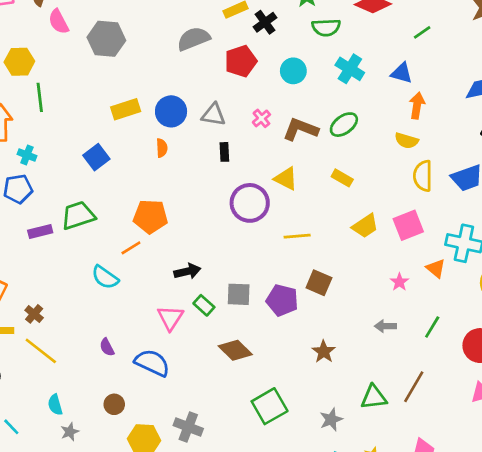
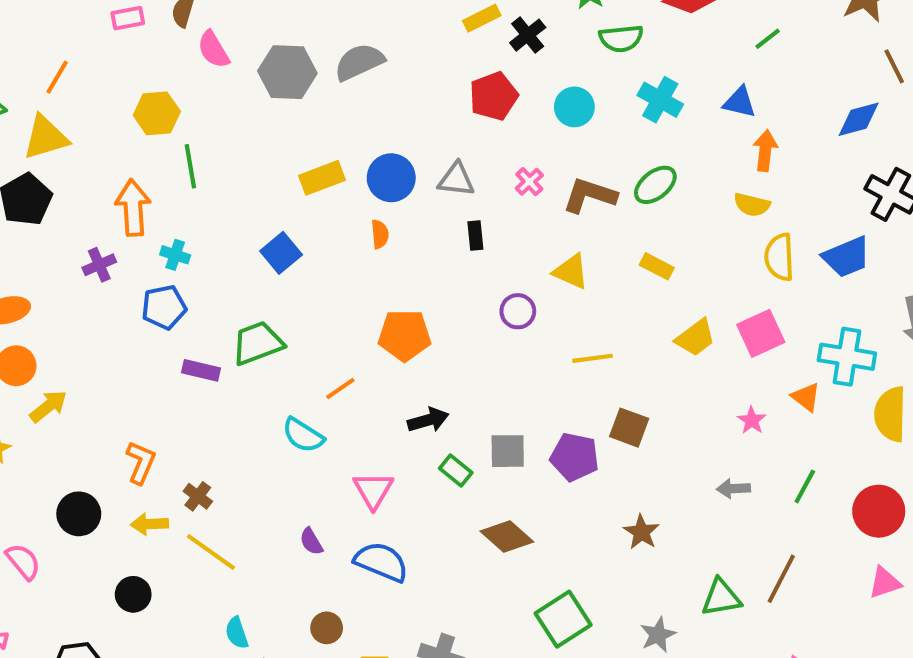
gray semicircle: (194, 39) -> (359, 62), moved
purple circle: (250, 203) -> (518, 311), size x0.6
orange pentagon: (150, 216) -> (405, 335), moved
purple rectangle: (40, 232) -> (201, 370), turned 30
pink triangle: (170, 318) -> (373, 490), moved

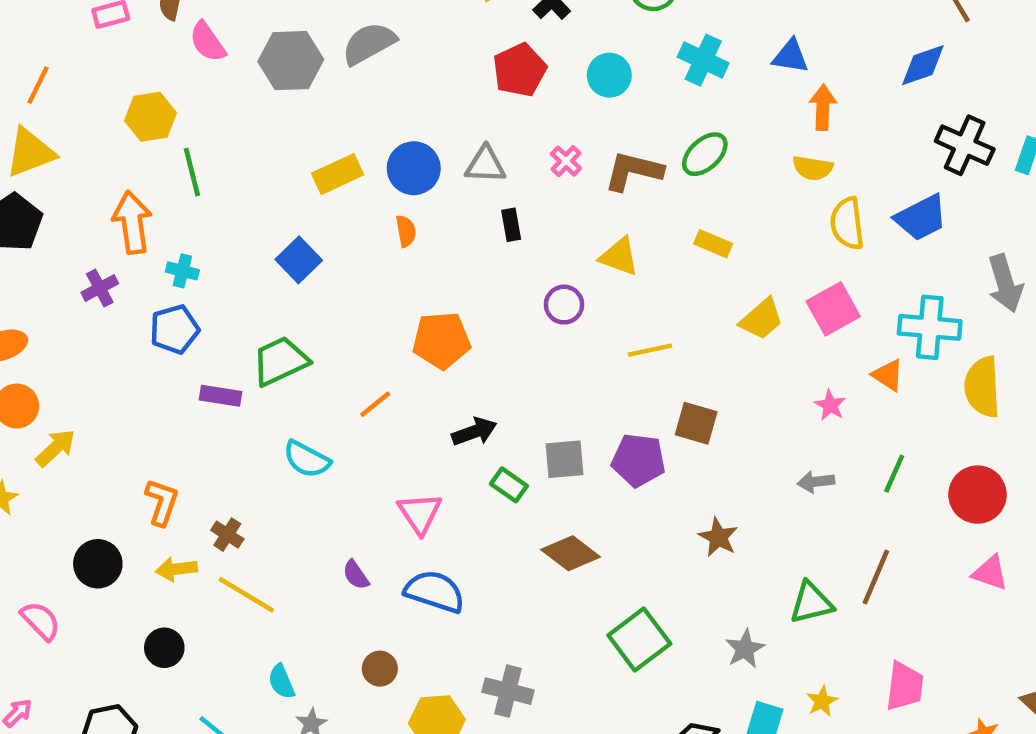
cyan semicircle: (303, 435) -> (307, 459), moved
pink triangle: (885, 583) -> (990, 573), turned 42

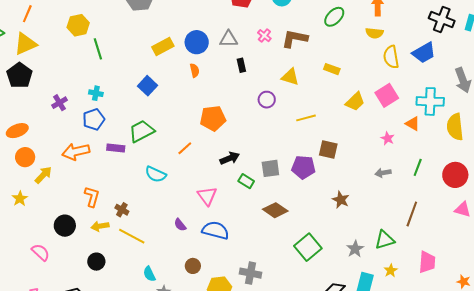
green ellipse: (705, 154) -> (334, 17), moved
orange arrow: (132, 222) -> (76, 152), moved, turned -92
green triangle: (811, 603) -> (385, 240), moved

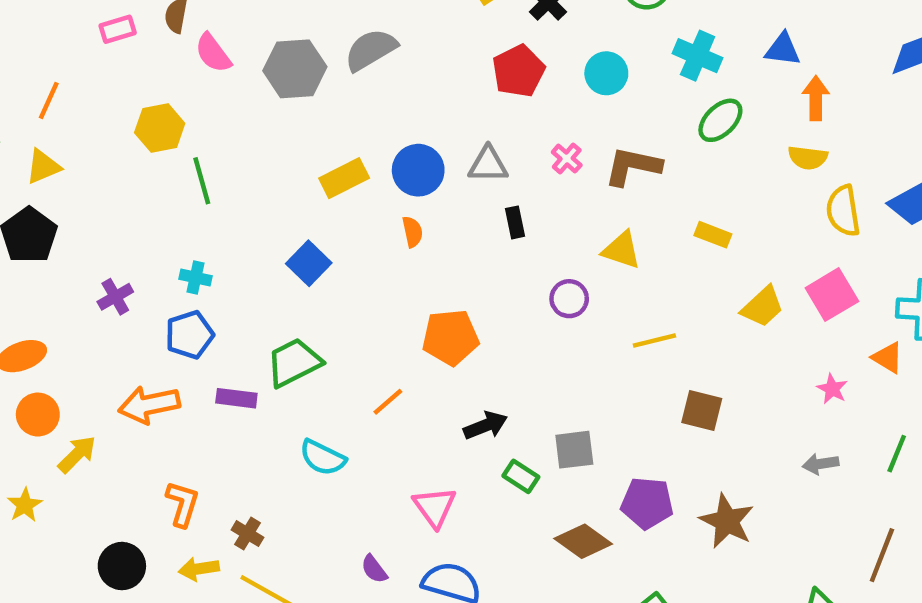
yellow triangle: (25, 44) -> (43, 167), size x0.7
purple pentagon: (303, 167) -> (647, 503), moved
brown star: (341, 200) -> (727, 521), size x1.4

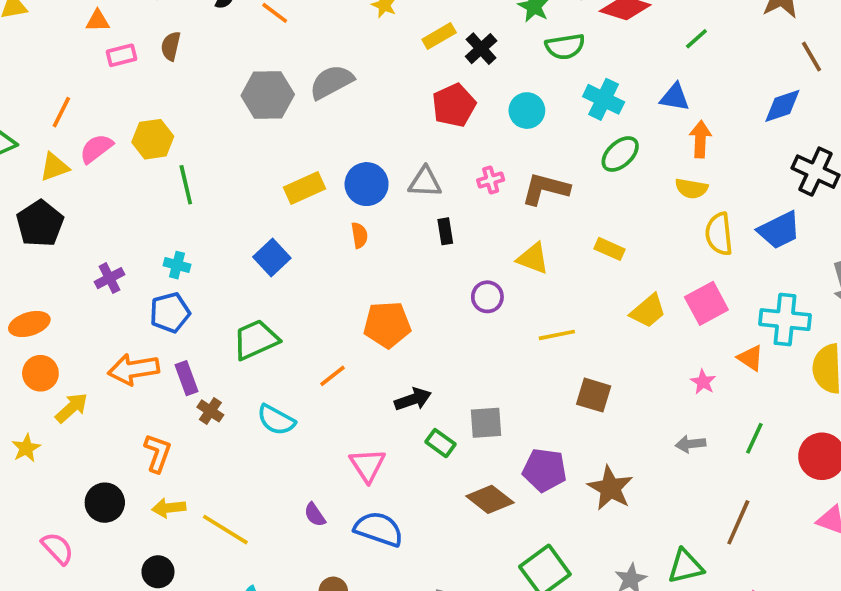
pink semicircle: (213, 53) -> (96, 149), moved, turned 87
pink cross: (567, 159) -> (491, 180), turned 30
purple rectangle: (236, 398) -> (187, 378), moved, turned 60
brown cross: (247, 534) -> (210, 411), moved

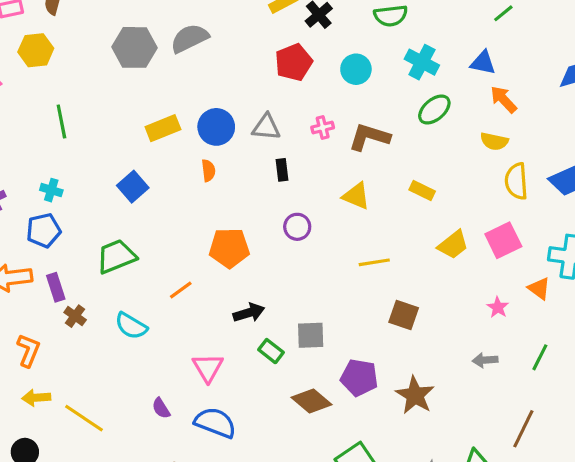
yellow hexagon: (153, 139) -> (36, 50), moved
orange arrow: (700, 139) -> (504, 99), turned -48
purple circle: (487, 297) -> (297, 227), moved

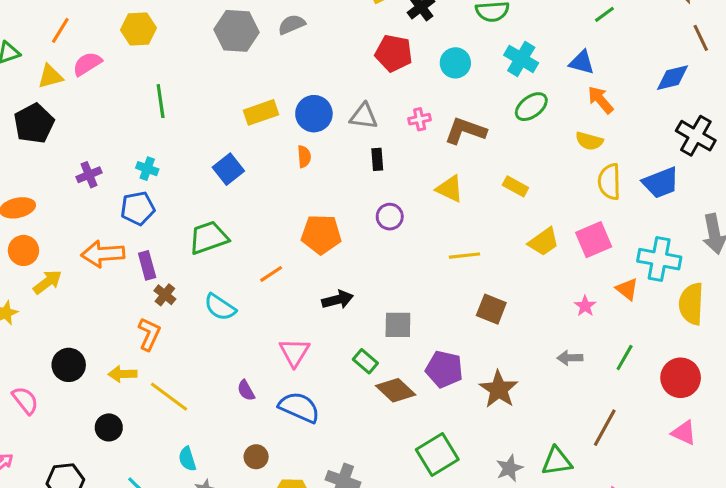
gray semicircle: (190, 38) -> (292, 24), size x0.7
red pentagon: (294, 62) -> (394, 53), turned 30
orange L-shape: (28, 350) -> (149, 334), moved
green rectangle: (271, 351) -> (365, 361), moved

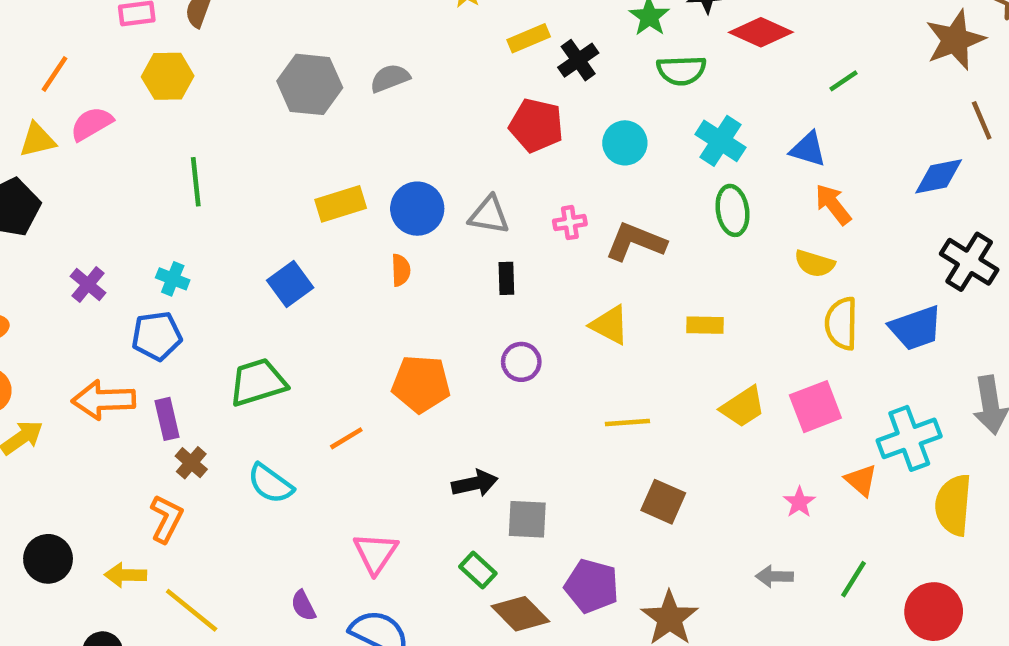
green ellipse: (531, 107) -> (732, 210), turned -64
purple cross: (89, 175) -> (88, 285), turned -30
yellow rectangle: (515, 186) -> (705, 325), turned -30
cyan cross: (659, 259) -> (909, 438), turned -33
black arrow: (338, 300) -> (475, 483), moved

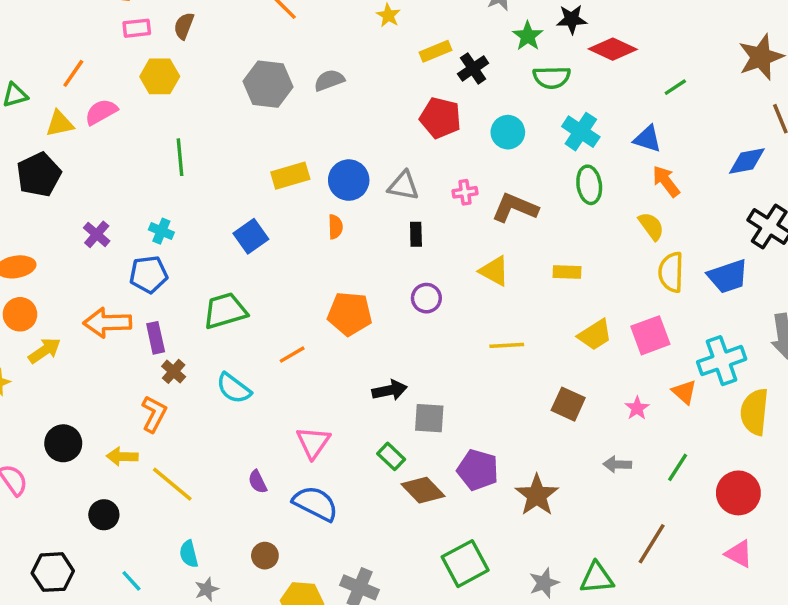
yellow semicircle: (815, 263) -> (651, 226), turned -144
brown square: (663, 502) -> (568, 404), moved

